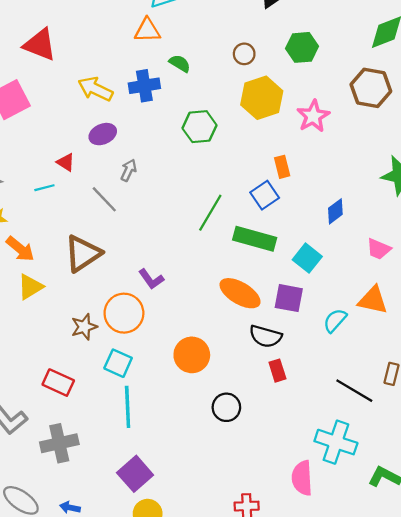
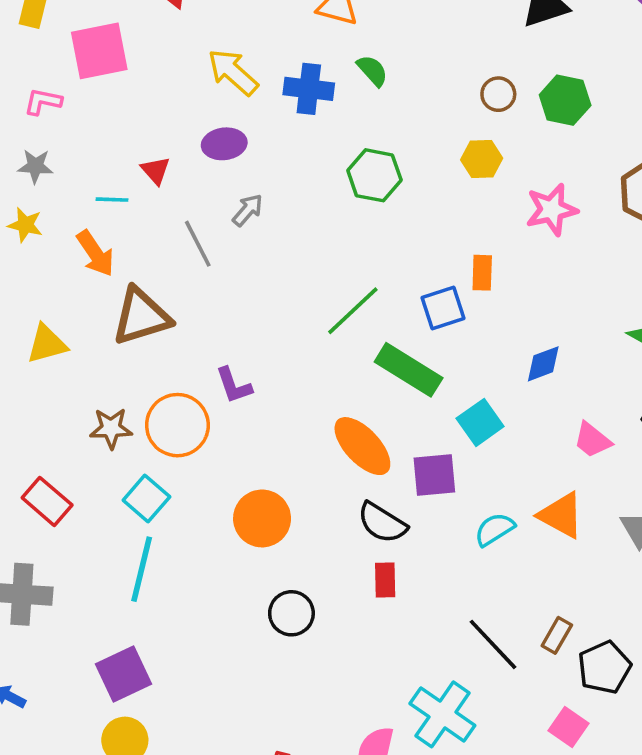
brown circle: (244, 54) -> (498, 94), moved
yellow hexagon: (262, 98) -> (482, 159), size x0.6
orange arrow: (20, 249) -> (95, 253), moved
purple square: (289, 298) -> (434, 475), turned -32

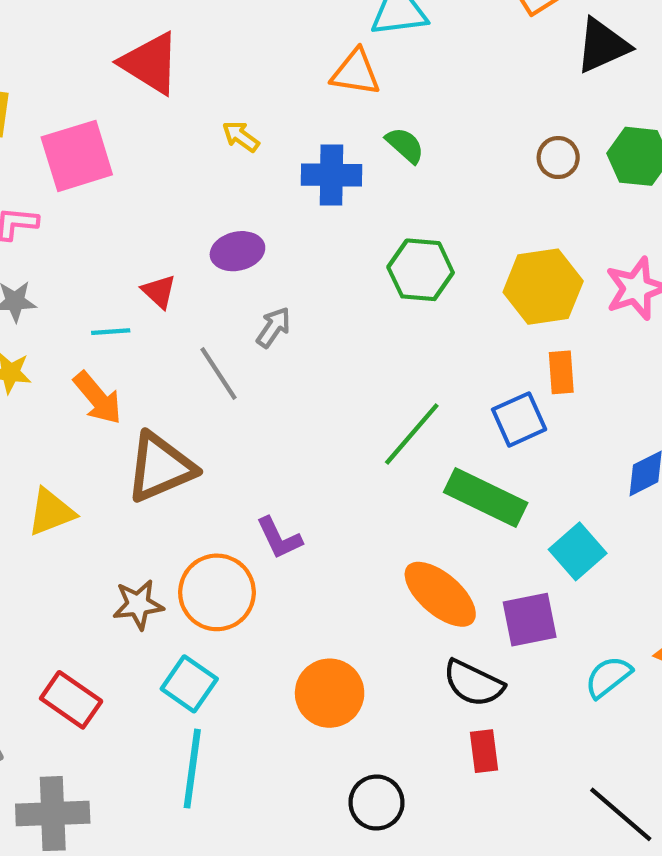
yellow arrow: (233, 72) -> (241, 136), moved, size x0.6
yellow hexagon: (482, 159) -> (543, 287), moved, size x1.6

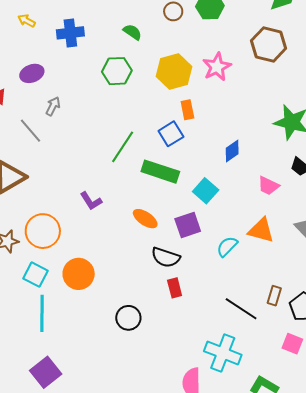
green semicircle: (405, 145) -> (132, 32), moved
purple L-shape: (279, 538) -> (91, 201), moved
orange ellipse: (440, 594) -> (145, 219), size x0.7
orange circle: (330, 693) -> (79, 274), moved

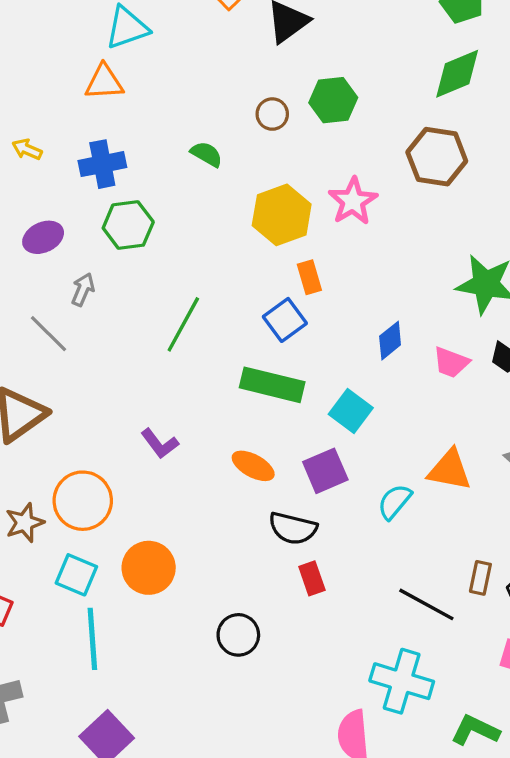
green hexagon: (117, 71) -> (128, 225), moved
green line: (123, 147) -> (183, 324), moved
pink trapezoid: (268, 186) -> (451, 362), moved

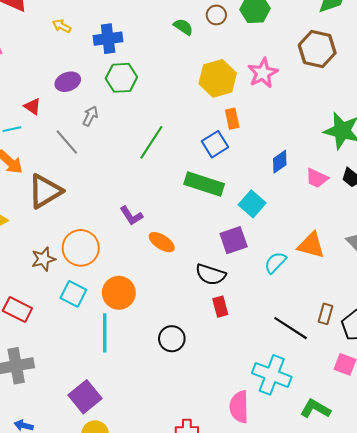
green semicircle: (207, 154) -> (183, 27), moved
orange ellipse: (253, 466) -> (162, 242), moved
cyan line: (92, 639) -> (105, 333), moved

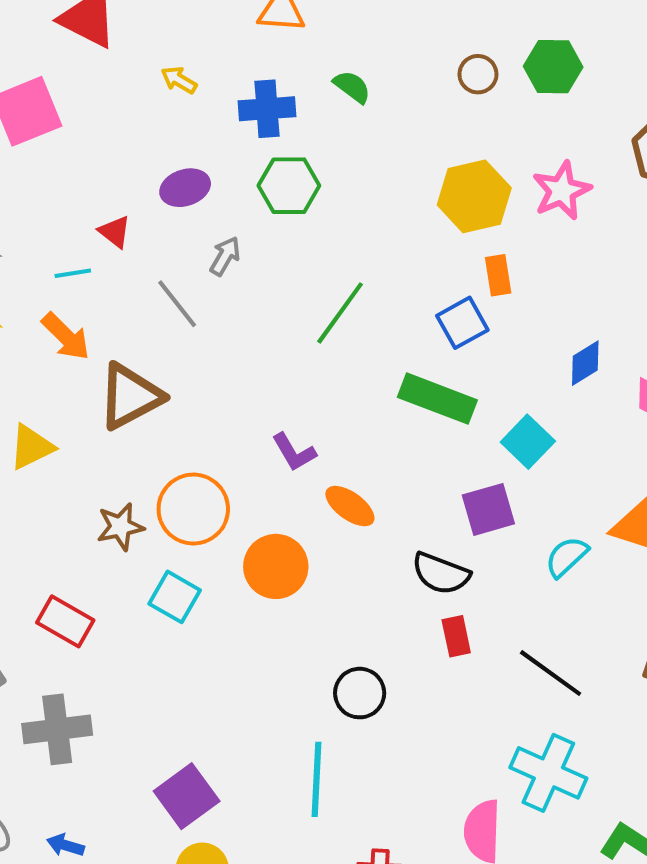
green semicircle: (183, 27) -> (352, 87), moved
orange circle: (119, 293) -> (276, 566), moved
black line: (291, 328) -> (551, 673), moved
cyan line: (105, 333) -> (317, 779), moved

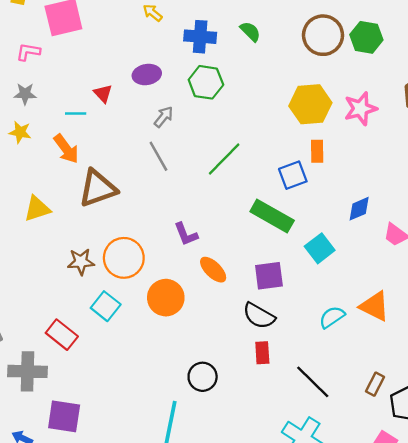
brown circle: (478, 74) -> (323, 35), size x1.8
gray line: (177, 304) -> (158, 156), moved
purple square: (488, 509) -> (269, 276), moved
red rectangle: (65, 621) -> (62, 335), moved
purple square: (187, 796) -> (64, 416), moved, turned 36

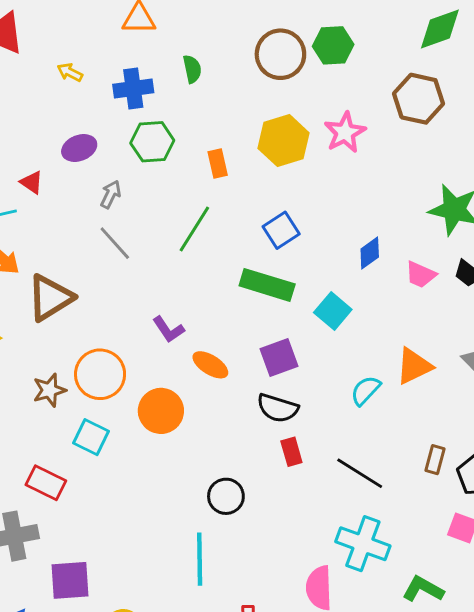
green semicircle: (250, 32) -> (192, 69), turned 45
orange rectangle: (317, 151) -> (218, 164), moved
orange triangle: (375, 306) -> (414, 366), turned -40

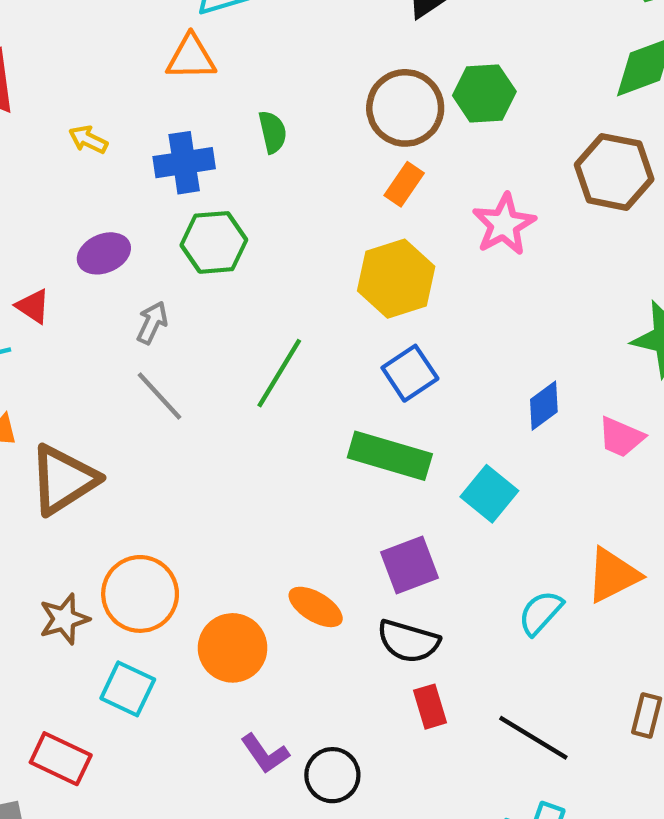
yellow hexagon: (284, 141) -> (396, 279), moved
orange rectangle: (218, 164) -> (404, 184), moved, turned 48
purple L-shape: (168, 329) -> (265, 754), moved
orange ellipse: (210, 365) -> (316, 607), moved

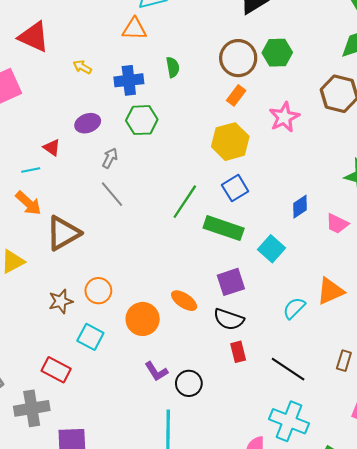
green line: (279, 373) -> (185, 202), moved
orange circle: (140, 594) -> (98, 291), size x0.7

